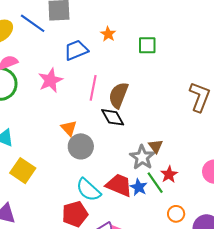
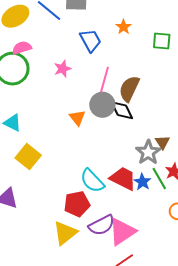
blue trapezoid: (76, 50) -> (90, 40), turned 80
pink star: (50, 80) -> (63, 69), size x0.7
gray circle: (81, 146) -> (102, 105), moved

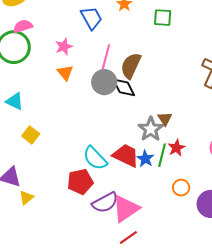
orange triangle: (77, 118) -> (65, 73), moved
yellow square: (28, 157) -> (31, 135), size x0.7
green line: (159, 179) -> (162, 155), turned 45
yellow triangle: (65, 233) -> (26, 198), moved, size x0.6

